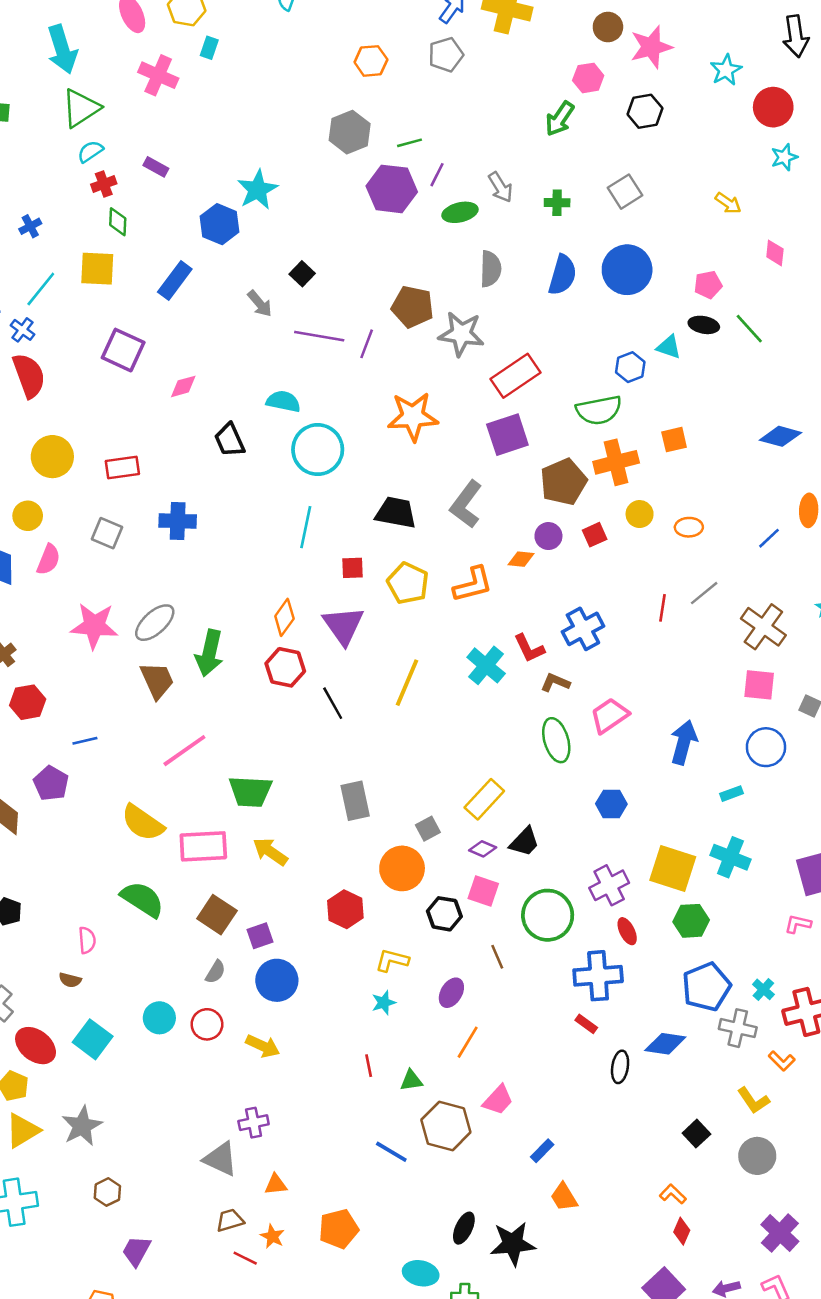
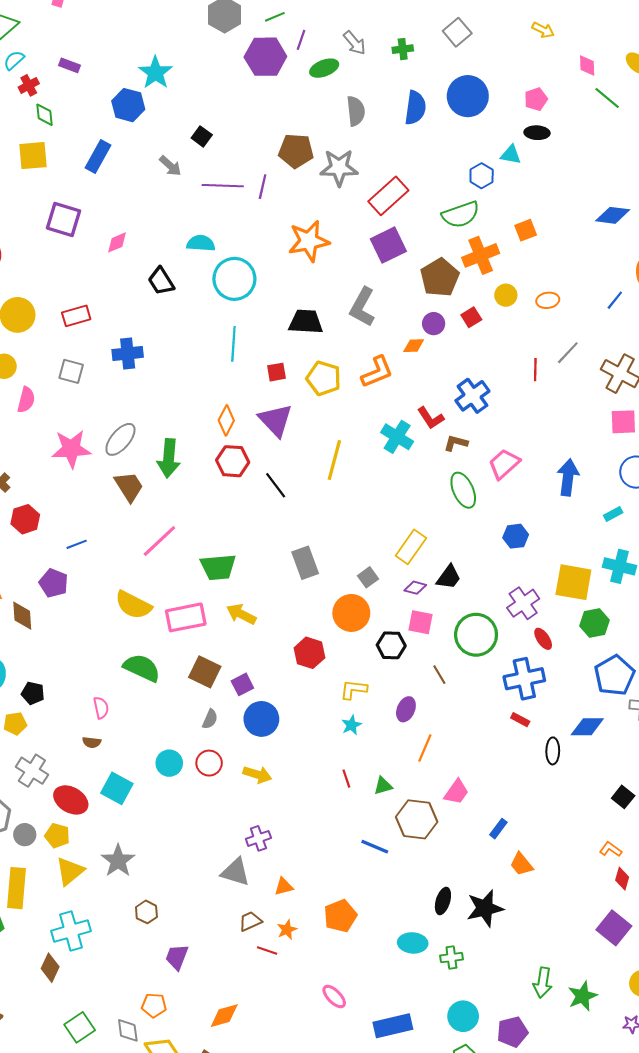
green line: (749, 329) -> (607, 98), moved
orange star: (272, 1236) -> (287, 930), turned 30

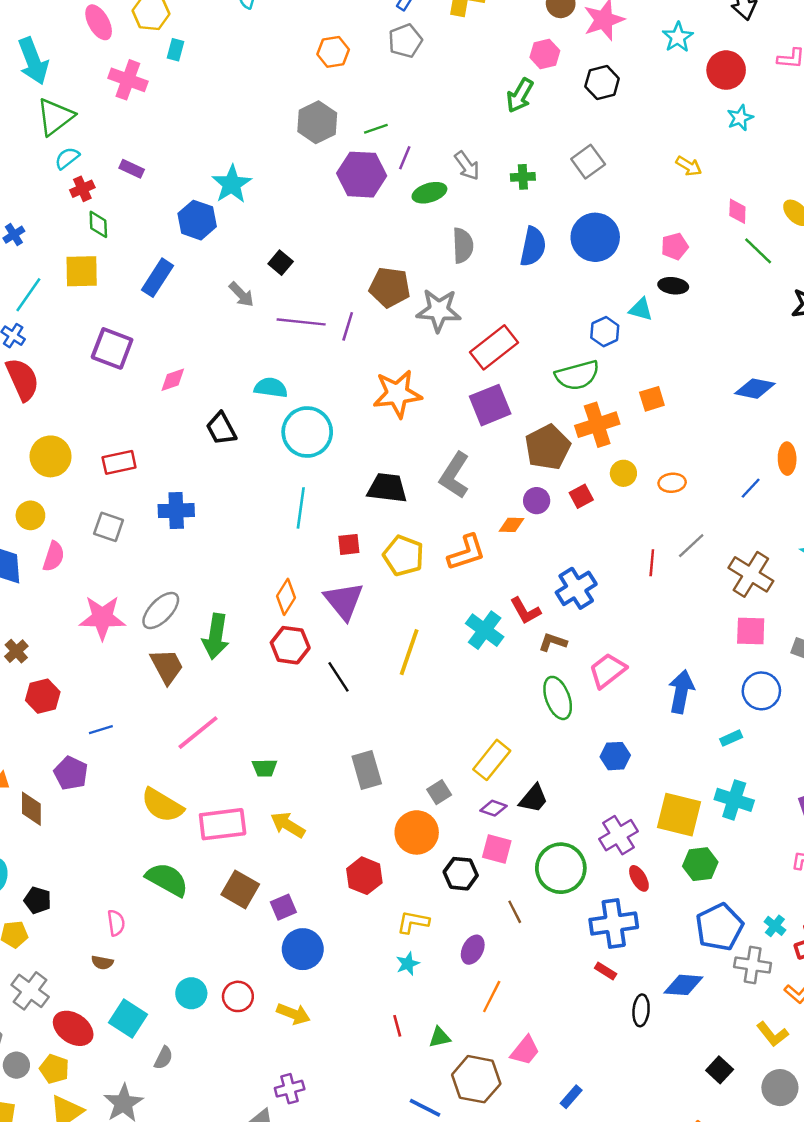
green trapezoid: (218, 567) -> (265, 768), size x0.6
gray semicircle: (210, 719) -> (163, 1058), moved

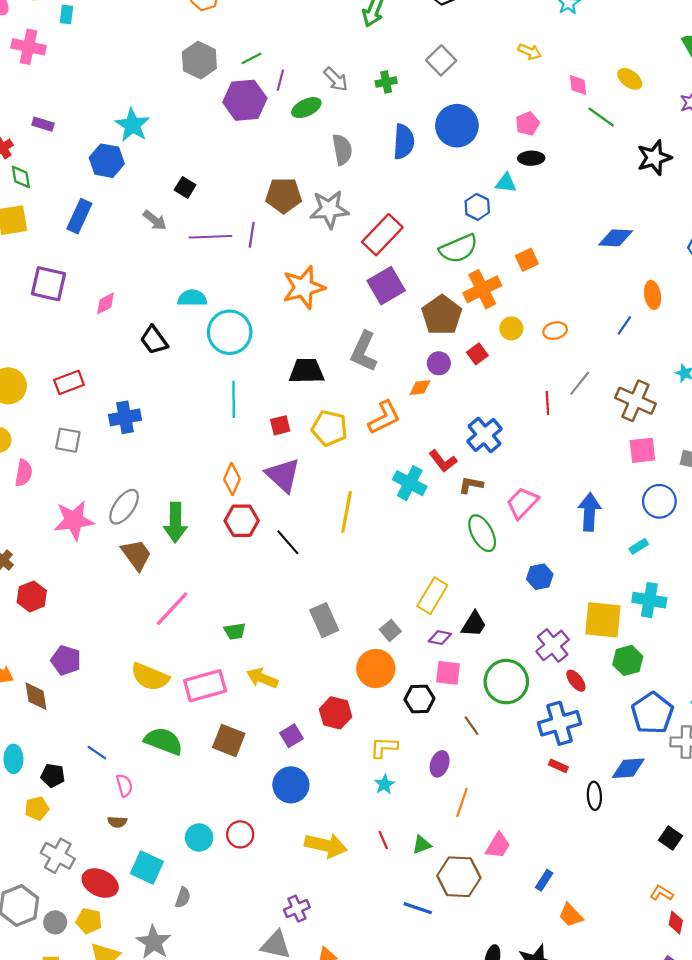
blue line: (101, 730) -> (97, 753), moved, turned 60
purple square: (283, 907) -> (292, 736), moved
yellow arrow: (293, 1014) -> (326, 845), moved, size x1.4

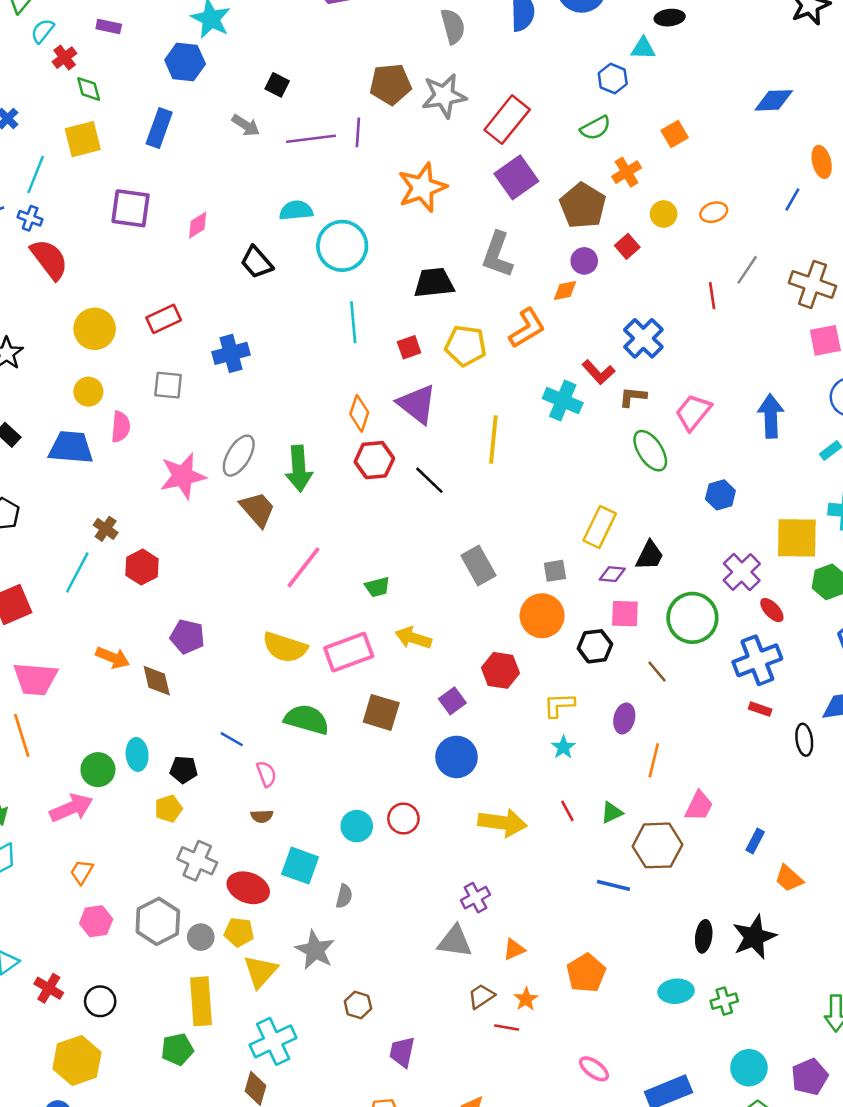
green semicircle: (459, 249) -> (595, 128), size x0.7
orange cross: (482, 289) -> (627, 172), size x0.7
gray square: (390, 630) -> (555, 571), turned 36

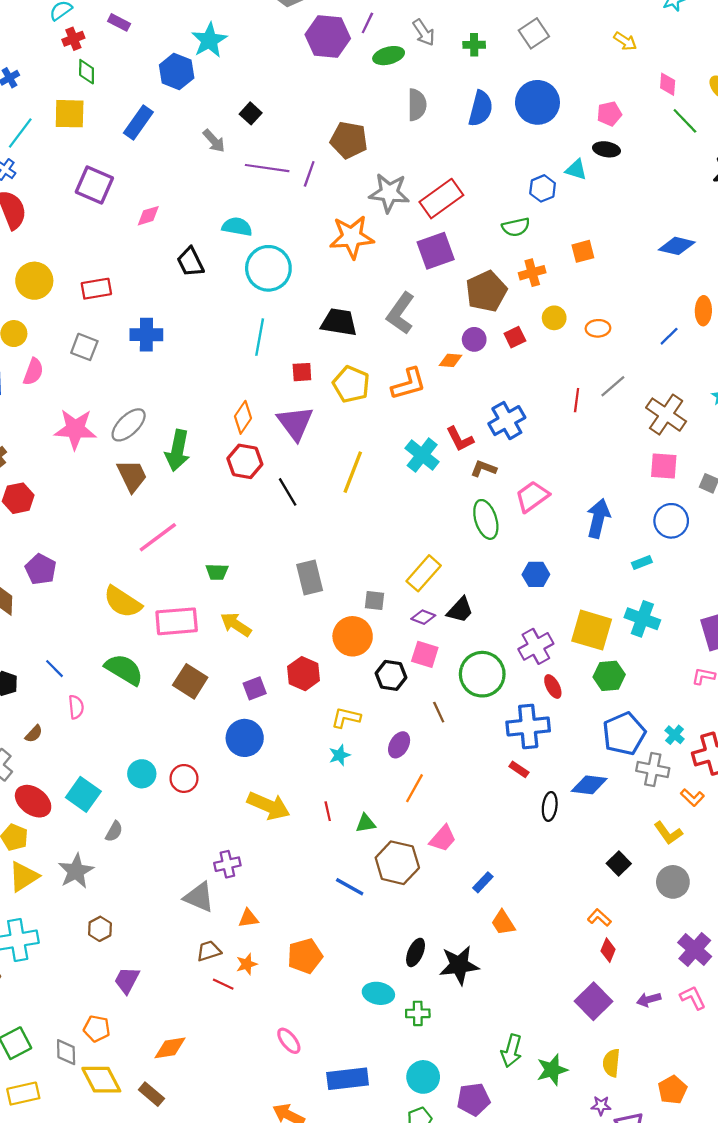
gray star: (444, 96) -> (389, 193), moved
brown semicircle: (262, 816) -> (34, 734), moved, turned -60

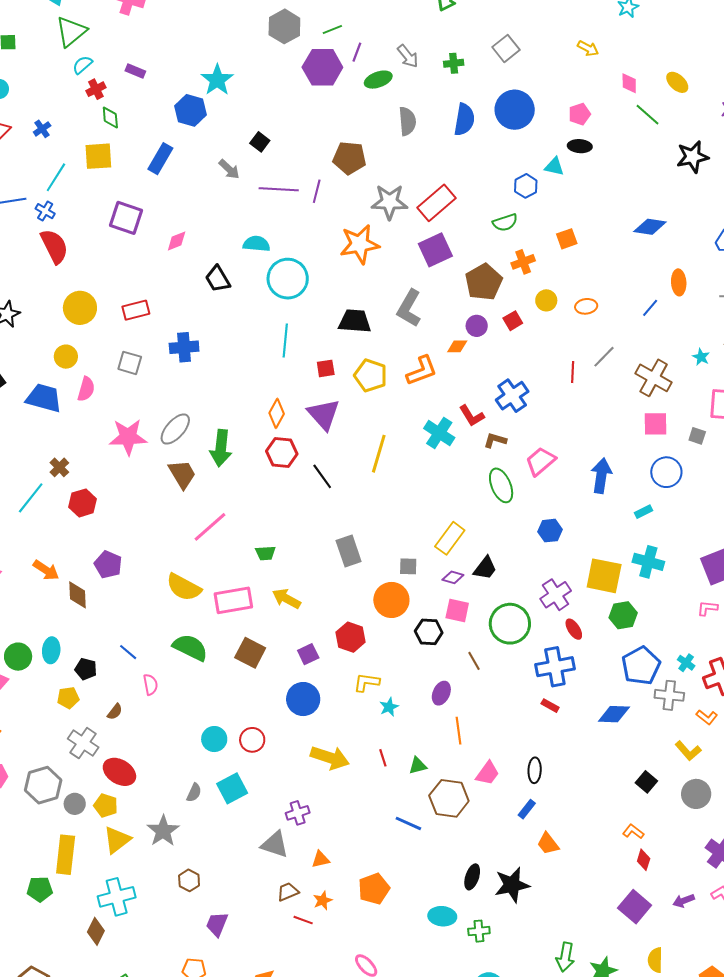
yellow L-shape: (346, 718) -> (367, 682), moved
orange line: (415, 788) -> (458, 731), turned -32
cyan square: (83, 794) -> (232, 788), moved, turned 32
black ellipse: (550, 806) -> (535, 770), moved

